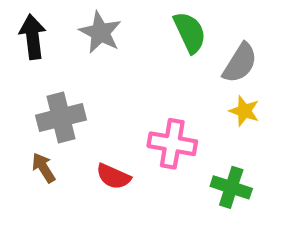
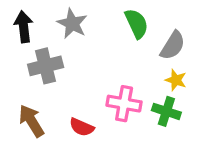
gray cross: (61, 118) -> (46, 66), moved
brown arrow: (44, 168) -> (31, 121), size x1.5
green cross: (231, 187) -> (166, 111), moved

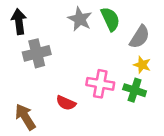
gray star: (72, 24) -> (80, 19), moved
brown arrow: (31, 121) -> (25, 117), moved

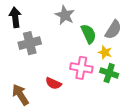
green semicircle: (110, 19) -> (89, 34), moved
yellow star: (142, 65) -> (105, 52), moved

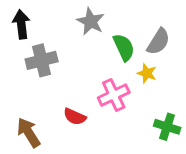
pink cross: (81, 68) -> (114, 95), turned -35
green cross: (109, 73) -> (167, 127), moved

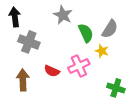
gray cross: (42, 60) -> (29, 42), turned 35
red semicircle: (75, 117) -> (52, 71), moved
brown arrow: (29, 133) -> (23, 80), moved, turned 30

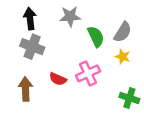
gray star: (63, 15) -> (70, 16), turned -30
black arrow: (15, 17) -> (30, 19), moved
yellow star: (102, 51) -> (123, 57), moved

